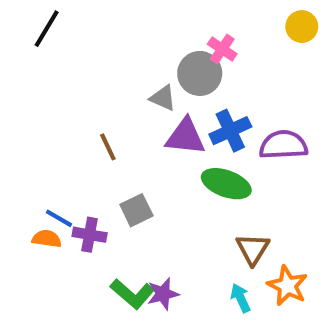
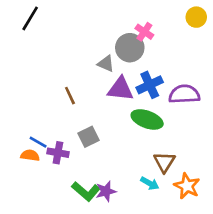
cyan arrow: (241, 298) -> (150, 183), moved, turned 144

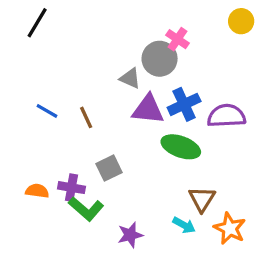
blue line: (38, 142) -> (47, 111), moved
green L-shape: (86, 191) -> (86, 209), moved

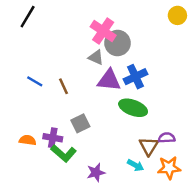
pink cross: (178, 39) -> (103, 31), moved, size x1.5
purple semicircle: (226, 116) -> (167, 138), moved, size x0.6
orange star: (230, 228) -> (169, 168), turned -30

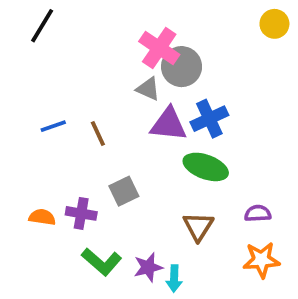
blue line: (35, 81) -> (53, 126), turned -49
brown triangle: (149, 146) -> (198, 226), moved
green L-shape: (64, 153) -> (102, 262), moved
cyan arrow: (135, 165) -> (174, 278), moved, turned 63

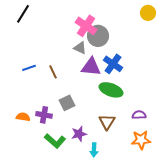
blue cross: (209, 119) -> (113, 64), turned -30
purple star: (148, 267) -> (79, 134), moved

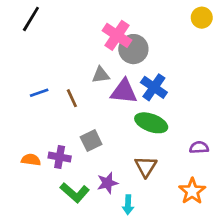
gray triangle: (80, 48) -> (101, 75), moved, turned -32
purple semicircle: (139, 115) -> (199, 147), moved
orange star: (141, 140) -> (192, 191), turned -30

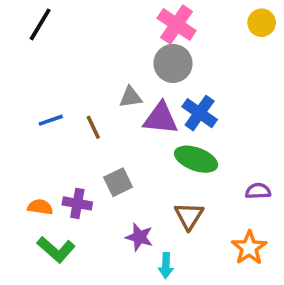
pink cross: (117, 35) -> (177, 24), moved
purple star: (107, 183) -> (139, 237), turned 30
green L-shape: (75, 193) -> (56, 250), moved

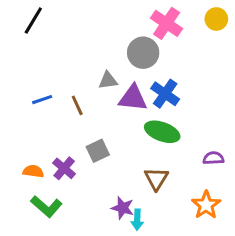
pink cross: (177, 24) -> (167, 23), moved
purple cross: (77, 203) -> (64, 168), turned 30
purple star: (139, 237) -> (123, 208), moved

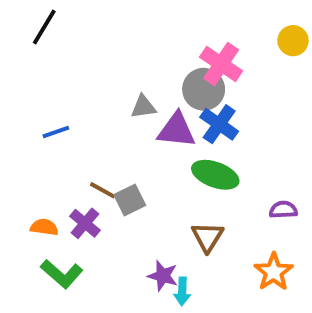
yellow circle: (216, 19) -> (293, 41), moved
pink cross: (167, 23) -> (221, 64), moved
gray circle: (143, 53) -> (204, 89), moved
brown line: (77, 105) -> (103, 190), moved, turned -36

